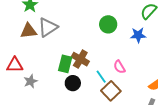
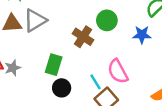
brown cross: (80, 59) -> (83, 37), moved
pink semicircle: (119, 67) -> (118, 71), size x1.5
gray star: (31, 81) -> (13, 68), moved

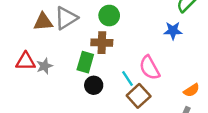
green circle: (107, 20) -> (109, 16), moved
brown cross: (83, 37) -> (102, 43), moved, turned -30

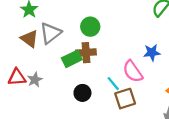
brown triangle: (43, 22) -> (29, 39), turned 48
blue star: (173, 31) -> (152, 53), moved
green rectangle: (85, 62) -> (72, 59), moved, turned 54
brown square: (139, 96) -> (125, 99), turned 30

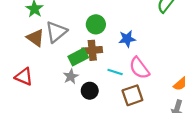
blue star: (152, 53) -> (127, 39), moved
red triangle: (17, 77) -> (24, 77), turned 30
gray star: (35, 80) -> (71, 76), moved
cyan line: (113, 84) -> (115, 72), moved, turned -32

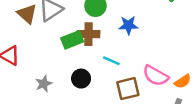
pink semicircle: (139, 68) -> (156, 76), moved, turned -30
gray star: (71, 76) -> (44, 84), moved

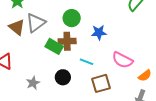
green rectangle: (72, 40) -> (54, 46), turned 54
pink semicircle: (156, 76) -> (123, 60), moved

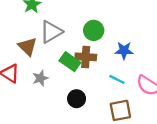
brown triangle: (17, 27) -> (28, 46), moved
cyan line: (87, 62) -> (117, 79), moved
gray star: (33, 83) -> (40, 78), moved

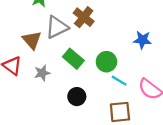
green circle: (94, 30) -> (106, 62), moved
blue star: (124, 51) -> (142, 40), moved
brown cross: (86, 57) -> (84, 17), moved, turned 30

